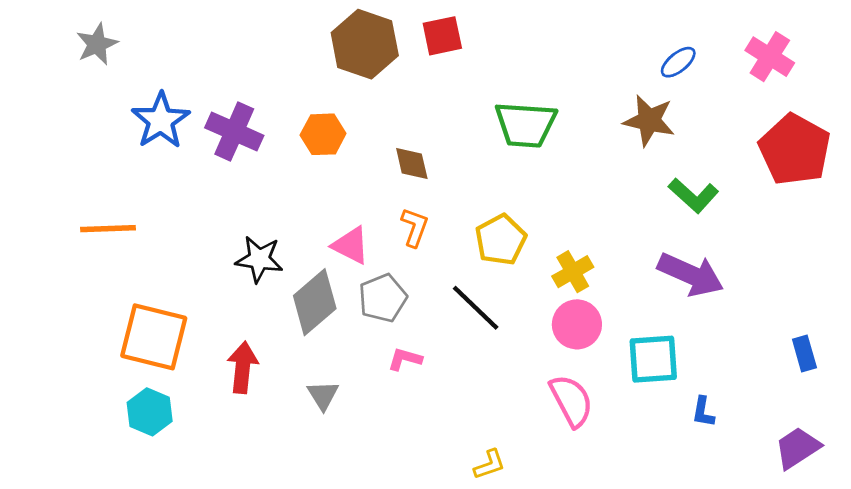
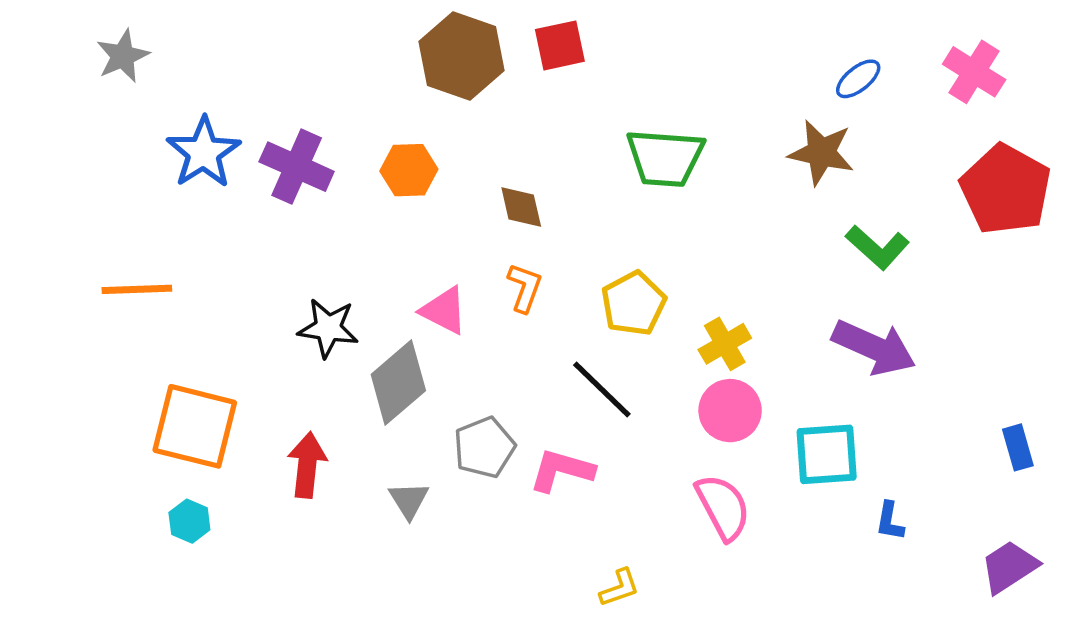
gray pentagon: (383, 298) -> (484, 447), moved
pink L-shape: (405, 359) -> (562, 470), moved, size x1.5
cyan hexagon: (150, 412) -> (189, 521), size x0.7

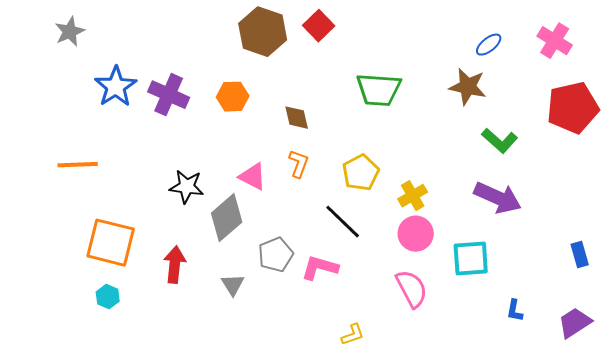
red square: (560, 45) -> (319, 26), turned -32
red pentagon: (1006, 189) -> (573, 108), turned 30
blue L-shape: (890, 521) -> (515, 311), moved

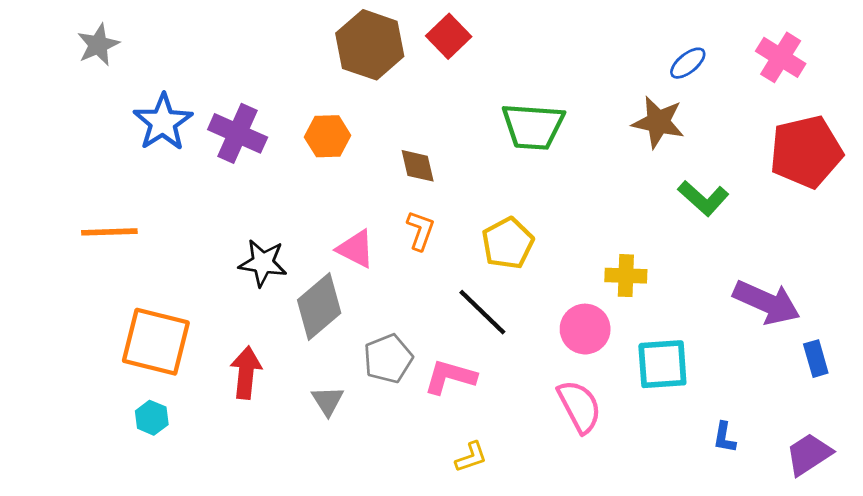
yellow cross: (413, 196) -> (626, 276), moved, turned 32
purple arrow: (498, 198) -> (767, 302), moved
yellow L-shape: (353, 335) -> (471, 457), moved

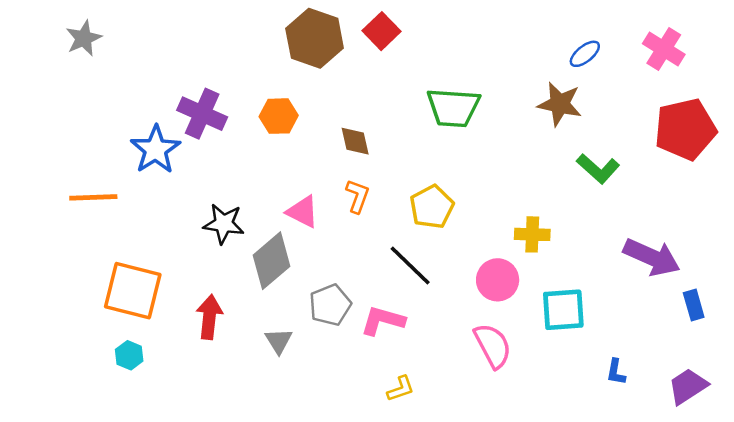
blue star: (163, 122) -> (155, 150), moved

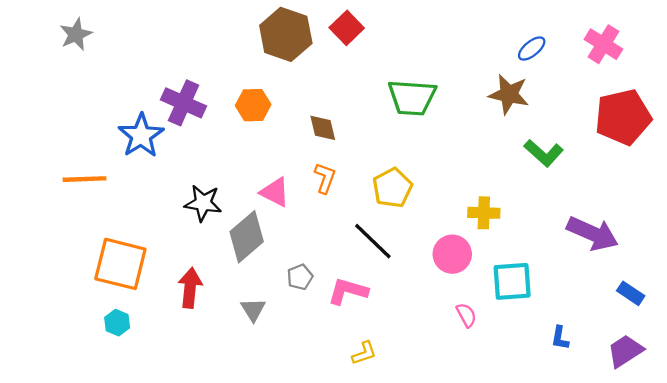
gray pentagon: (330, 305) -> (300, 277), size x0.7
blue rectangle: (694, 305) -> (631, 293), moved, turned -40
pink semicircle: (493, 346) -> (466, 315), moved, size x0.6

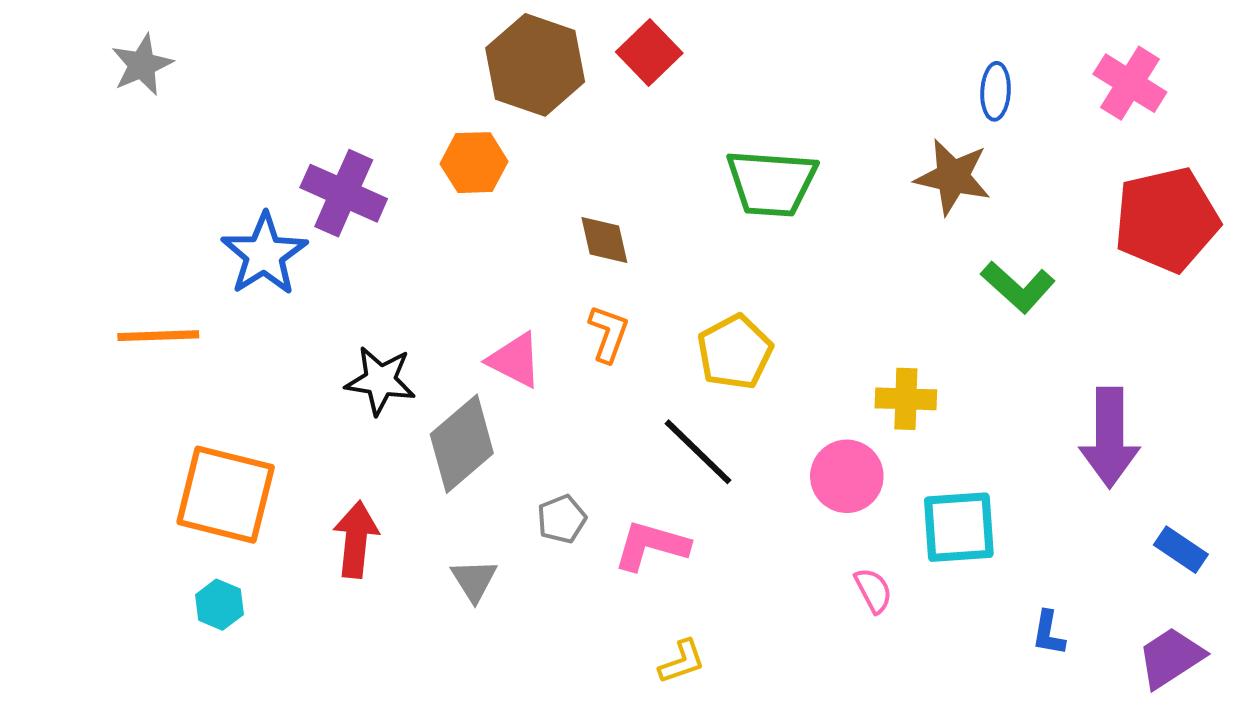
blue ellipse: (532, 49) -> (996, 91), turned -48
orange hexagon: (253, 105) -> (474, 163), moved
purple arrow: (593, 233) -> (1110, 438), turned 66

